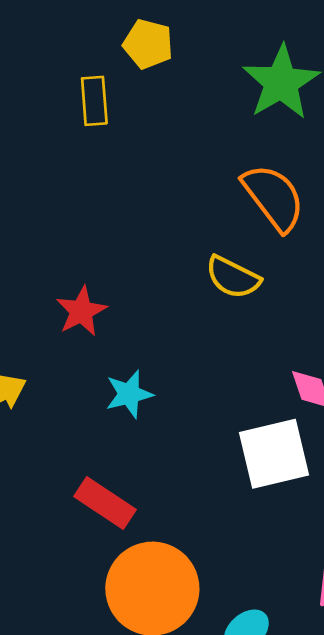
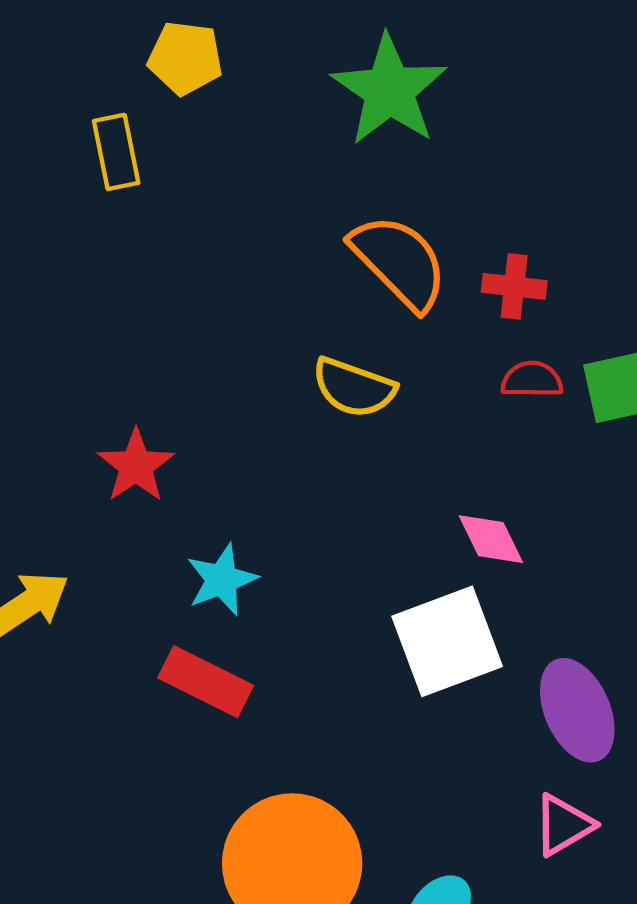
red rectangle: (105, 503) -> (206, 682), moved

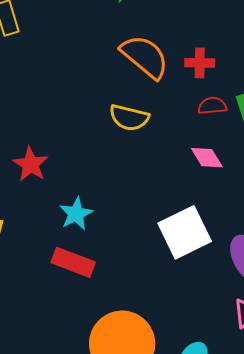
pink diamond: (491, 539) -> (207, 158), moved

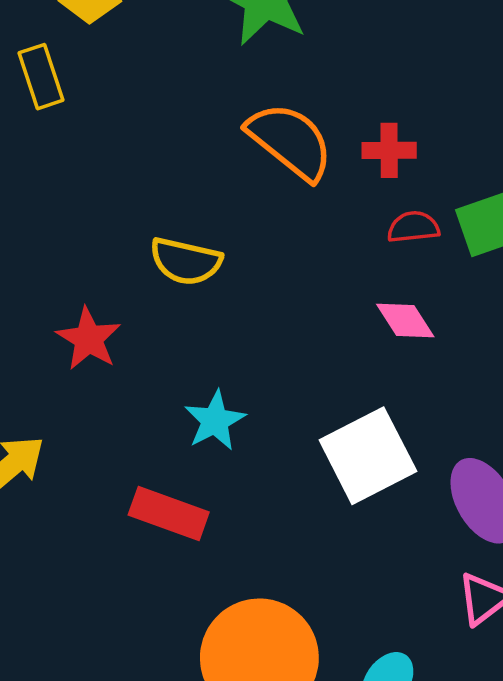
yellow semicircle: (129, 118) -> (186, 261), moved
cyan star: (76, 214) -> (215, 421), moved

